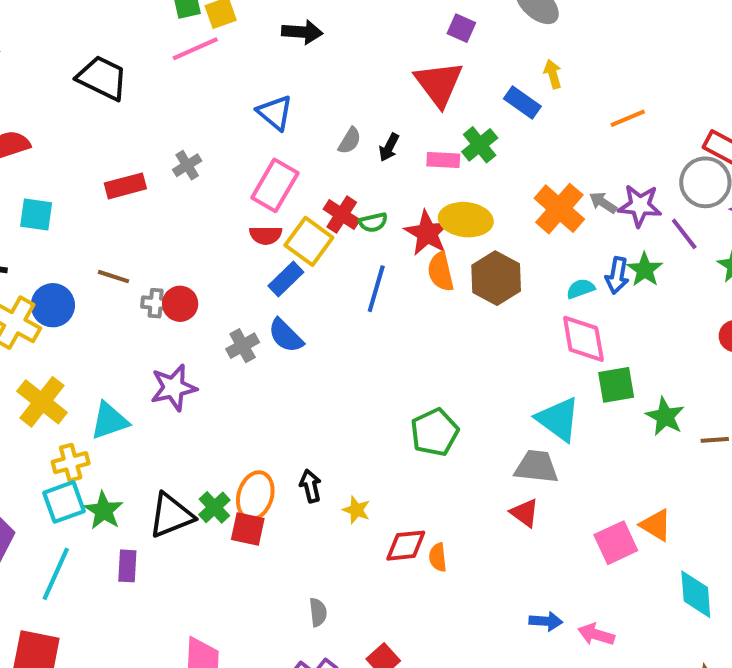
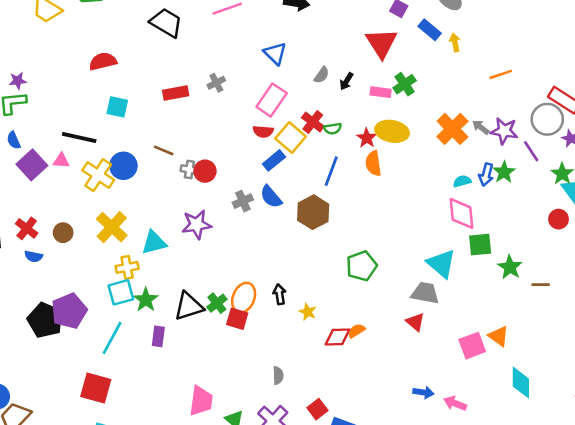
blue rectangle: (522, 103) -> (430, 30), moved
red star: (427, 233) -> (367, 138), size x0.7
brown hexagon: (496, 278) -> (313, 212), moved
orange semicircle: (438, 557) -> (357, 331), moved, turned 60

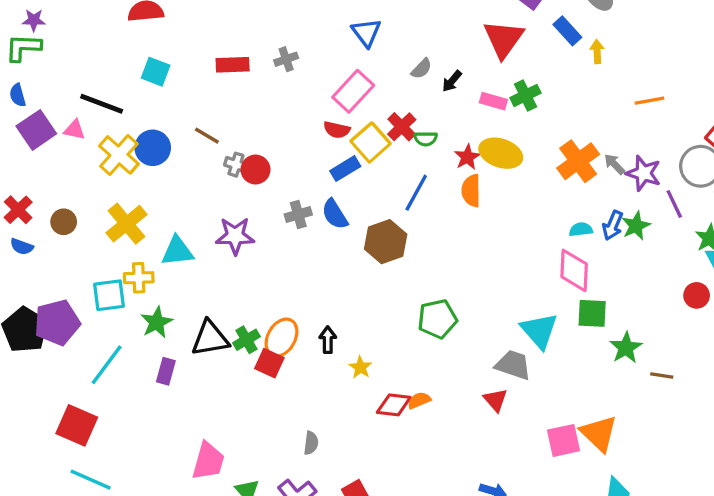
cyan square: (121, 292) -> (109, 295), moved
orange triangle: (499, 336) -> (599, 433), size x1.4

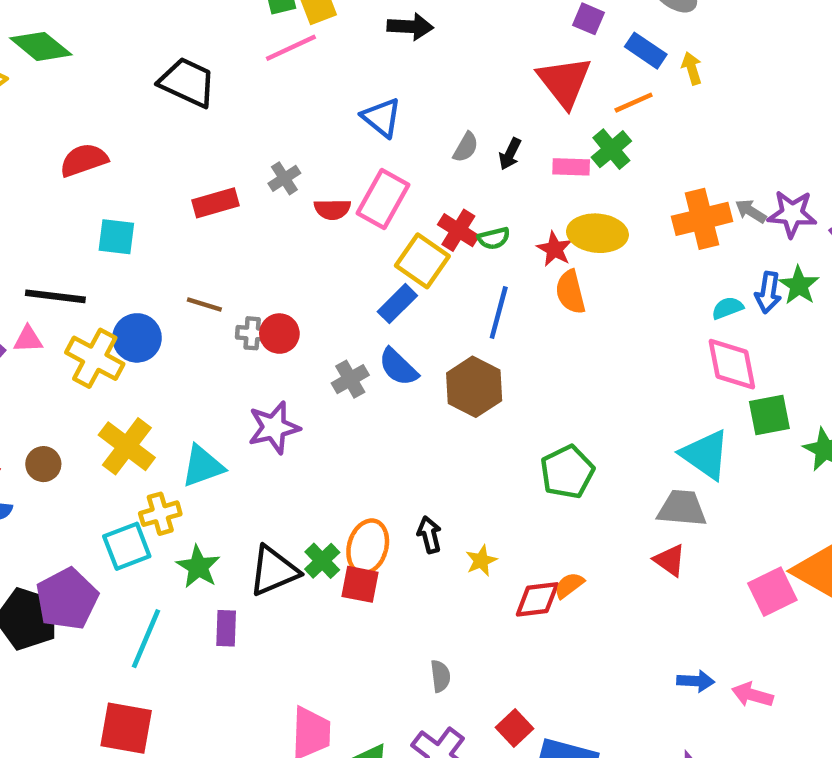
orange line: (649, 101) -> (634, 103), moved
red semicircle: (337, 130) -> (332, 209), moved
orange cross: (578, 161) -> (702, 219), turned 36
yellow star: (360, 367) -> (481, 561), turned 30

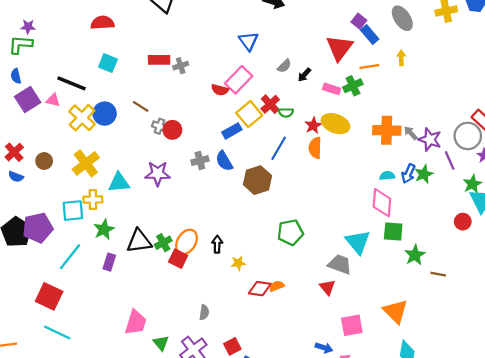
blue rectangle: (646, 51) -> (370, 35), moved
gray cross: (284, 178) -> (181, 66), moved
red semicircle: (332, 209) -> (220, 90), moved
pink square: (772, 592) -> (352, 325), moved

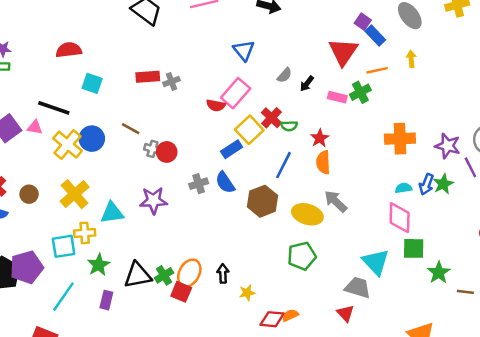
red semicircle: (102, 23) -> (69, 50), moved
yellow ellipse: (335, 124) -> (307, 214), moved
gray arrow: (411, 133) -> (336, 201), moved, size x1.5

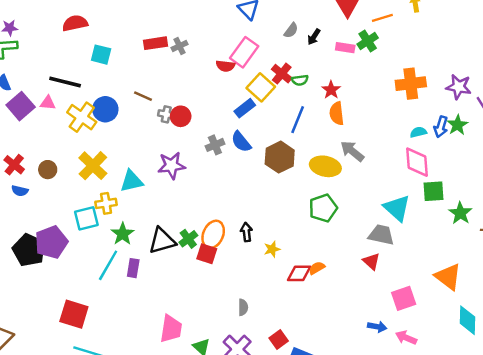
cyan line: (63, 297) -> (108, 265), moved

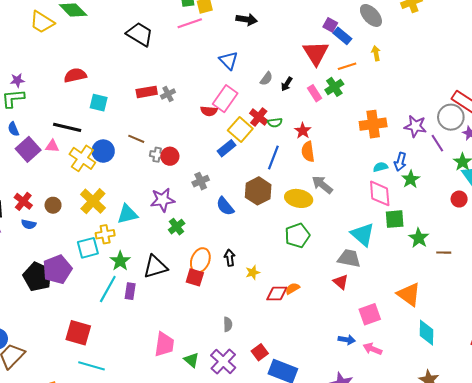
pink rectangle: (345, 48) -> (315, 93), turned 49
green star: (457, 125) -> (411, 179), moved
blue semicircle: (241, 142) -> (225, 206), moved
green cross: (188, 239) -> (177, 227), moved

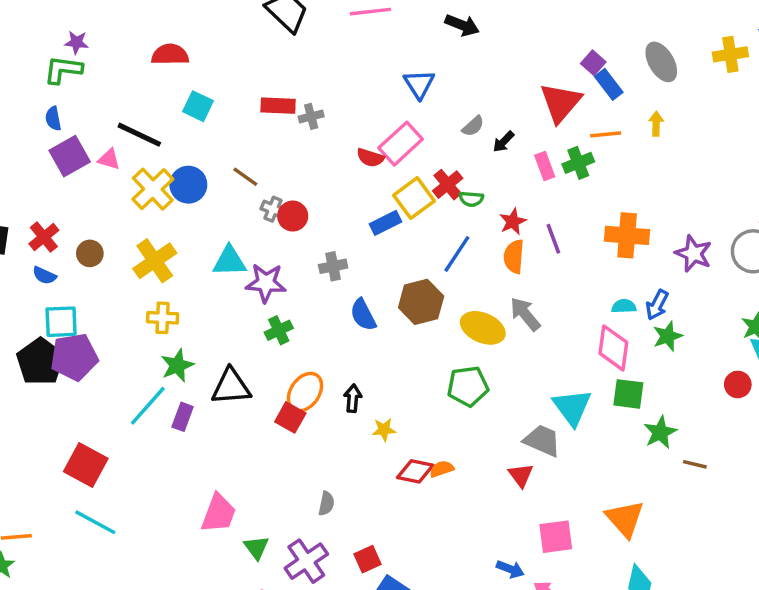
purple line: (437, 143) -> (553, 239), moved
cyan triangle: (127, 214) -> (229, 261), moved
cyan square: (88, 248) -> (61, 322), moved

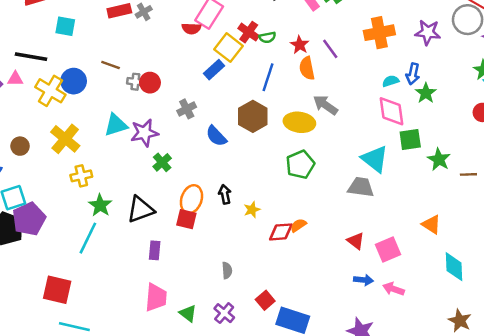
purple rectangle: (183, 417) -> (155, 250), moved
red triangle: (521, 475) -> (356, 241), moved
orange triangle: (625, 519) -> (431, 224), size x0.7
purple cross: (306, 561) -> (224, 313), size x0.7

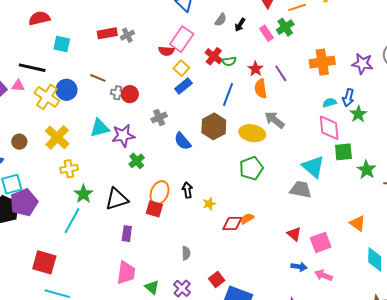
yellow square: (229, 48) -> (181, 68), moved, size x0.7

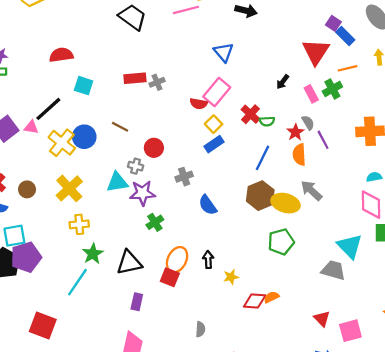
gray semicircle: (221, 20) -> (308, 123), moved, turned -72
black line: (32, 68) -> (48, 109), turned -60
gray cross: (118, 93) -> (136, 166), moved
brown hexagon: (214, 126) -> (260, 196), moved

